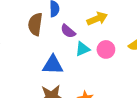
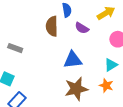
cyan triangle: (83, 49) -> (111, 65), moved

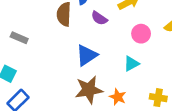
blue triangle: (73, 60) -> (87, 55), turned -30
orange star: (106, 85) -> (118, 97), moved

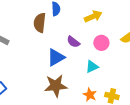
purple semicircle: (99, 18) -> (73, 42), moved
orange star: (118, 97) -> (90, 95), moved

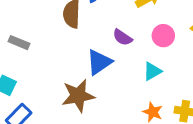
brown star: (56, 86) -> (78, 96), moved

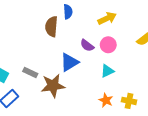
pink circle: (163, 36) -> (108, 45), moved
gray rectangle: (19, 43) -> (30, 72), moved

